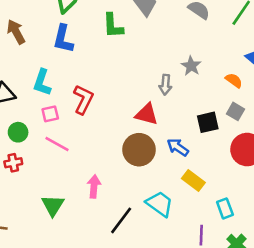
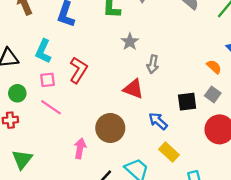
gray star: (191, 66) -> (130, 42), moved
brown circle: (139, 150) -> (110, 128), moved
green triangle: (53, 205) -> (22, 159), moved

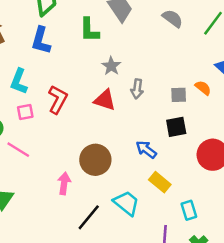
red triangle: (133, 89) -> (105, 100), moved
gray square: (213, 94) -> (179, 95), moved, turned -35
pink line: (51, 107) -> (18, 150), moved

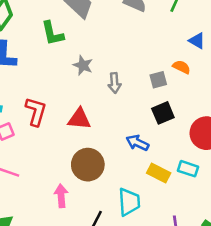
red triangle: (105, 100) -> (79, 119), moved
cyan trapezoid: (126, 203) -> (129, 202), turned 60
cyan rectangle: (189, 210) -> (188, 169), moved, turned -42

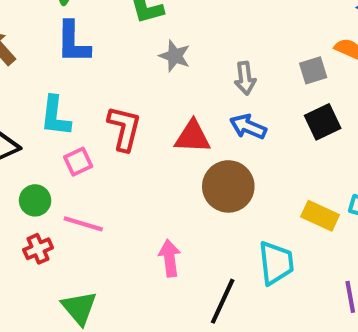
gray star: (83, 65) -> (175, 56), moved
blue arrow: (137, 143) -> (248, 127), moved
brown circle: (88, 165) -> (228, 186), moved

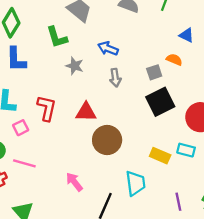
black square: (323, 122) -> (160, 102), size x1.4
blue arrow: (248, 127) -> (108, 48), moved
pink arrow: (170, 258) -> (74, 182), turned -30

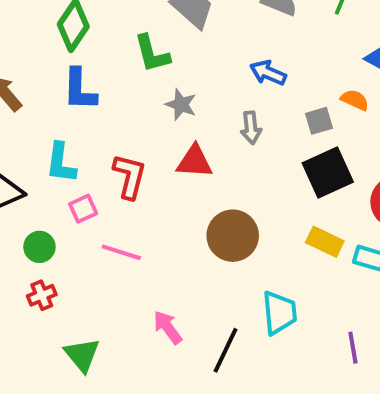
blue arrow: (108, 48) -> (268, 73), moved
red triangle: (86, 112) -> (195, 162), moved
yellow rectangle: (160, 156) -> (325, 242), moved
pink line: (24, 163) -> (121, 252), moved
pink arrow: (74, 182) -> (168, 327), moved

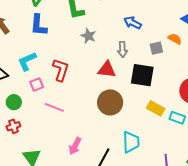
red triangle: (195, 162) -> (107, 70), moved
cyan L-shape: (61, 163) -> (27, 61), turned 55
black square: (328, 172) -> (142, 75), moved, turned 30
pink arrow: (168, 327) -> (75, 146), turned -120

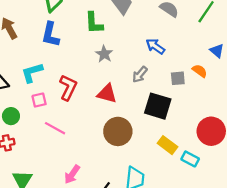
gray arrow: (122, 49) -> (140, 74), turned 35
red triangle: (107, 70) -> (107, 94), moved

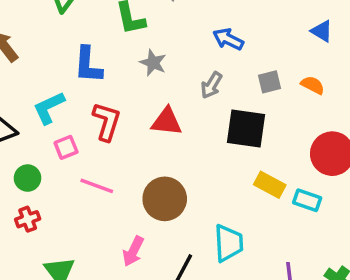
blue L-shape: (50, 35) -> (88, 65), moved
orange semicircle: (200, 71) -> (313, 85), moved
brown circle: (118, 131) -> (165, 199), moved

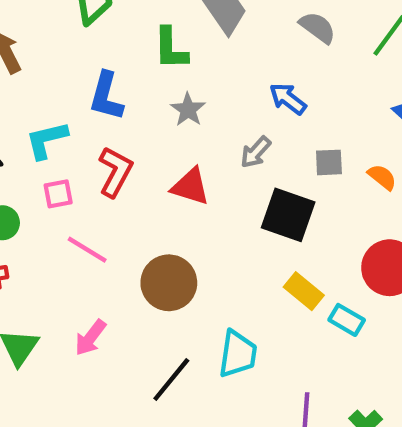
pink arrow: (133, 251) -> (90, 338), moved

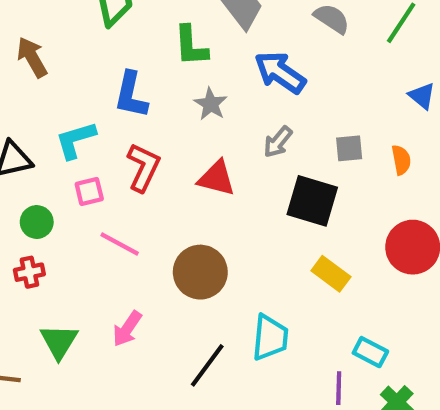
blue arrow: (288, 99) -> (280, 72), moved, size x1.4
orange semicircle: (382, 177) -> (401, 160), turned 44
cyan rectangle: (347, 320) -> (370, 352), moved

